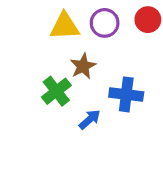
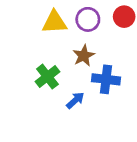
brown star: (83, 66) -> (84, 56), moved

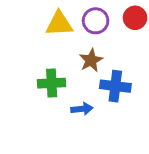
green cross: (47, 77) -> (52, 83), turned 35
blue arrow: (75, 100) -> (82, 109), turned 36

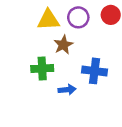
brown star: (91, 60) -> (63, 45), moved

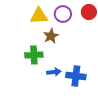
blue cross: (94, 71) -> (76, 76), moved

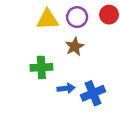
brown star: (51, 36) -> (75, 47), moved
blue cross: (76, 76) -> (93, 93), turned -30

